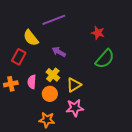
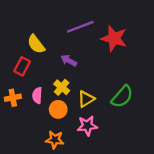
purple line: (54, 20) -> (80, 27), moved
red star: (98, 33) -> (114, 38), size x1.6
green semicircle: (105, 59) -> (122, 97), moved

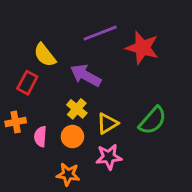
purple arrow: (69, 61) -> (86, 75), size x1.5
pink semicircle: (37, 95) -> (40, 137), moved

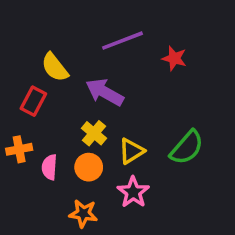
red star: (142, 48) -> (174, 58), size x0.6
pink star: (109, 157) -> (133, 192), turned -30

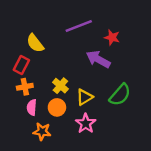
purple arrow: (105, 92) -> (98, 59), moved
orange cross: (19, 149) -> (25, 87), moved
orange star: (83, 214) -> (42, 131), moved

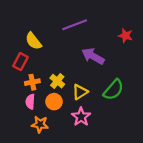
red star: (112, 37) -> (125, 36), moved
orange cross: (25, 87) -> (32, 82), moved

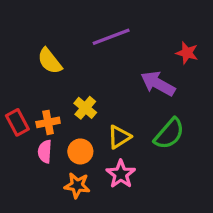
purple arrow: (93, 56) -> (158, 84), moved
red rectangle: (20, 62) -> (17, 122), moved, turned -56
yellow cross: (57, 81) -> (85, 108), moved
orange star: (40, 124) -> (77, 185), moved

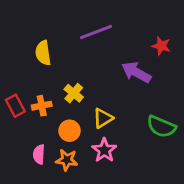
yellow semicircle: (50, 61) -> (43, 53), turned 30
green semicircle: (169, 134) -> (161, 127), moved, turned 72
pink semicircle: (45, 151) -> (39, 154), moved

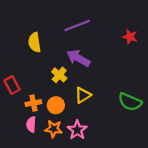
purple arrow: (136, 72) -> (78, 58), moved
orange cross: (42, 106) -> (33, 103), moved
pink star: (104, 150) -> (77, 130), moved

